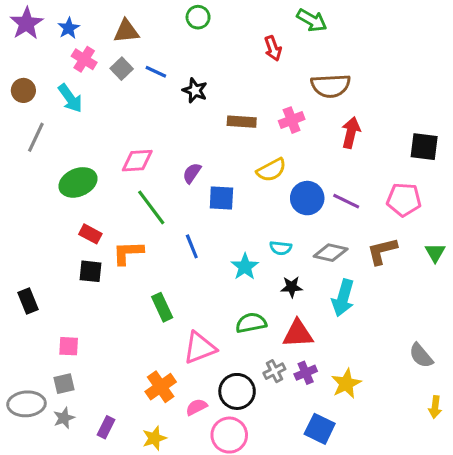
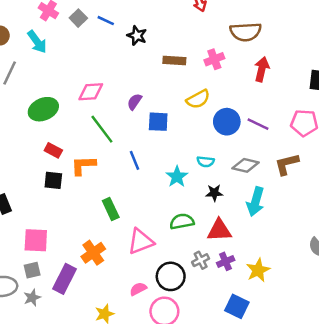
pink square: (69, 346) -> (36, 240), size x1.5
orange cross: (161, 387) -> (93, 253), moved
purple rectangle: (106, 427) -> (65, 279), moved, size x1.6

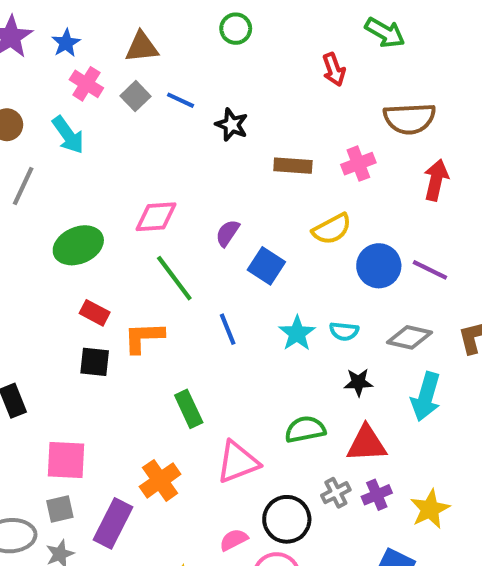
blue square: (158, 122) -> (266, 266), turned 30
cyan star: (177, 177) -> (297, 333), moved

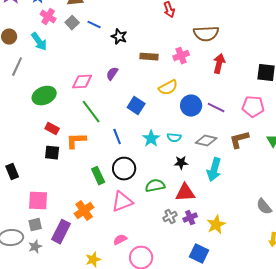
purple semicircle: (228, 233) -> (112, 74), moved
black circle: (287, 519) -> (124, 169), moved

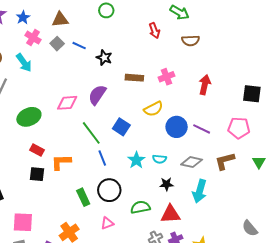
brown semicircle: (206, 34) -> (191, 41), moved, size x0.7
purple semicircle: (112, 74) -> (97, 95), size x1.5
green line: (91, 112) -> (91, 133), moved
pink triangle: (122, 202) -> (107, 223), size x0.6

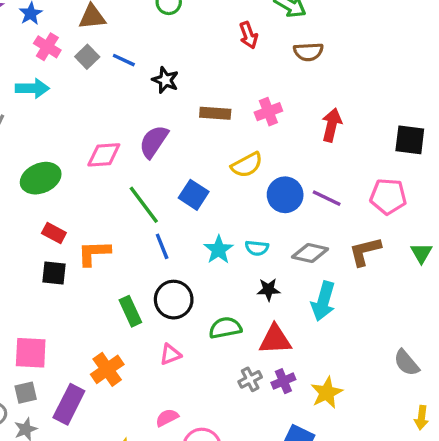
cyan arrow: (24, 63) -> (32, 88), turned -54

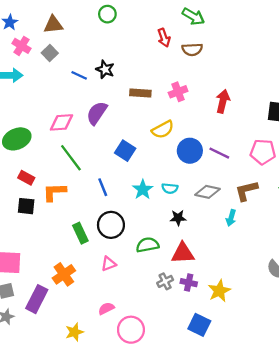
brown semicircle: (308, 52) -> (192, 49), moved
blue line: (124, 60) -> (79, 75), moved
green line: (144, 205) -> (71, 158), moved
cyan arrow: (323, 301) -> (231, 218), moved, size x0.6
purple cross: (283, 381) -> (189, 283), turned 35

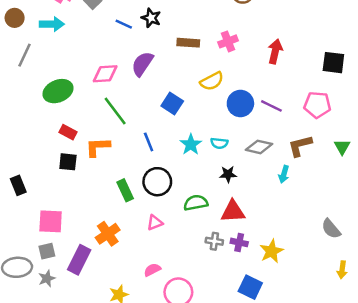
gray cross: (165, 281) -> (214, 241), turned 35

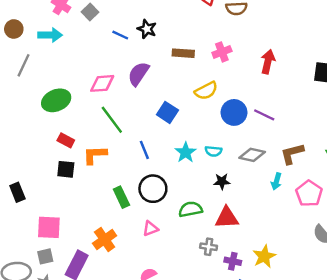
pink pentagon: (317, 105) -> (309, 194), moved, turned 30
purple cross: (239, 242) -> (233, 261), moved

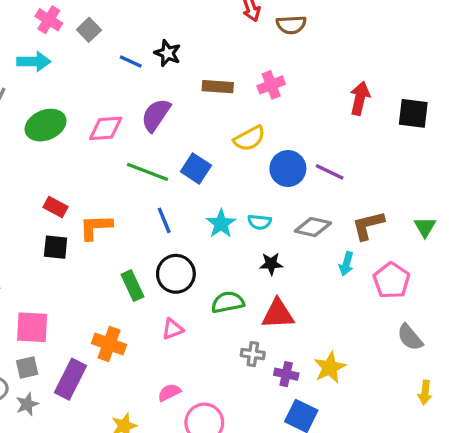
red arrow: (268, 62) -> (360, 98), moved
green ellipse: (56, 100) -> (46, 125), moved
green line: (112, 120) -> (147, 172), moved, turned -32
orange cross: (105, 239) -> (109, 344), turned -35

